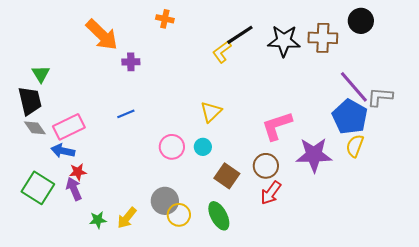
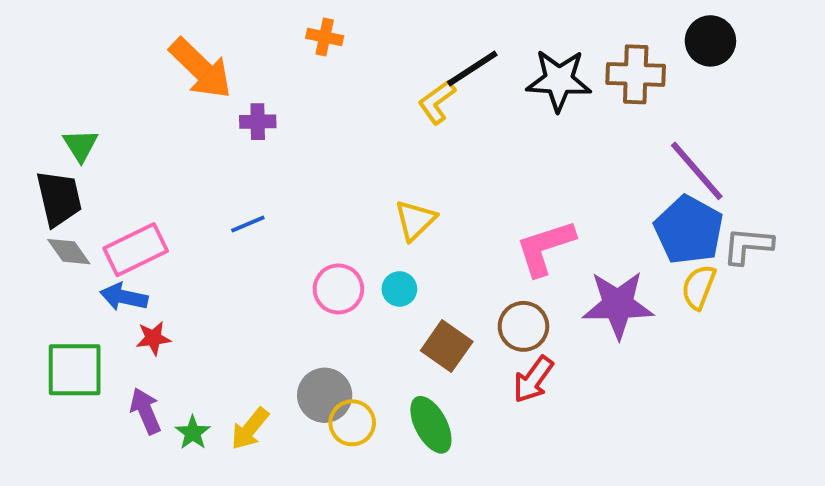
gray L-shape: (380, 97) -> (748, 246), moved
green square: (38, 188) -> (75, 370), turned -32
purple arrow: (74, 189) -> (145, 411), moved
green star: (98, 220) -> (193, 433), turned -30

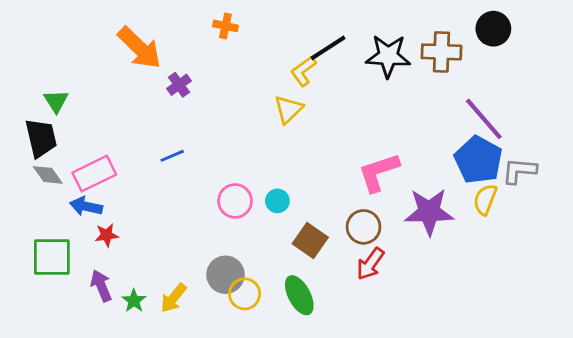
purple cross: (258, 122) -> (179, 85), turned -35
yellow triangle: (415, 220) -> (288, 109), moved

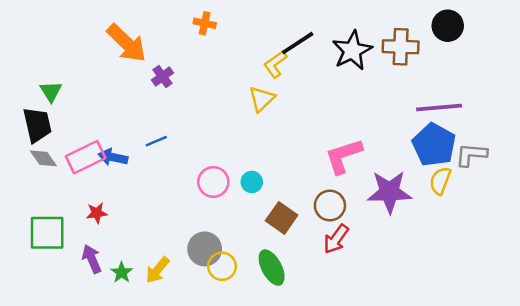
black star: (388, 56) -> (352, 50), turned -30
purple line: (484, 119) -> (439, 108), turned -54
blue arrow: (86, 206) -> (113, 157), moved

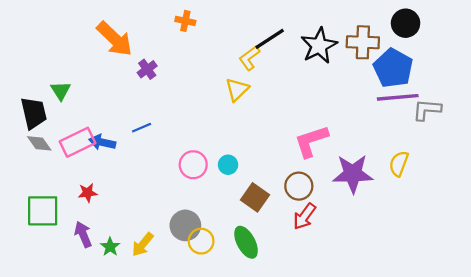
green triangle: (51, 91) -> (61, 91), moved
blue pentagon: (434, 145) -> (393, 68), moved
gray L-shape: (471, 155) -> (427, 110), moved

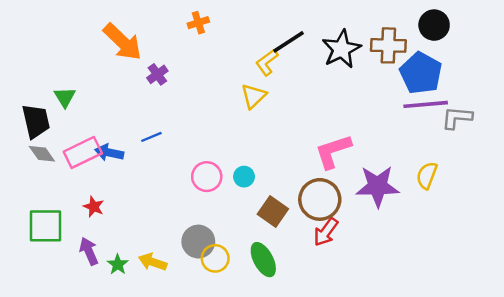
orange cross: (185, 21) -> (198, 23), turned -30
brown circle: (299, 186) -> (320, 199), size x1.4
red star: (88, 193) -> (94, 207), turned 30
yellow arrow: (143, 244) -> (153, 262), turned 70

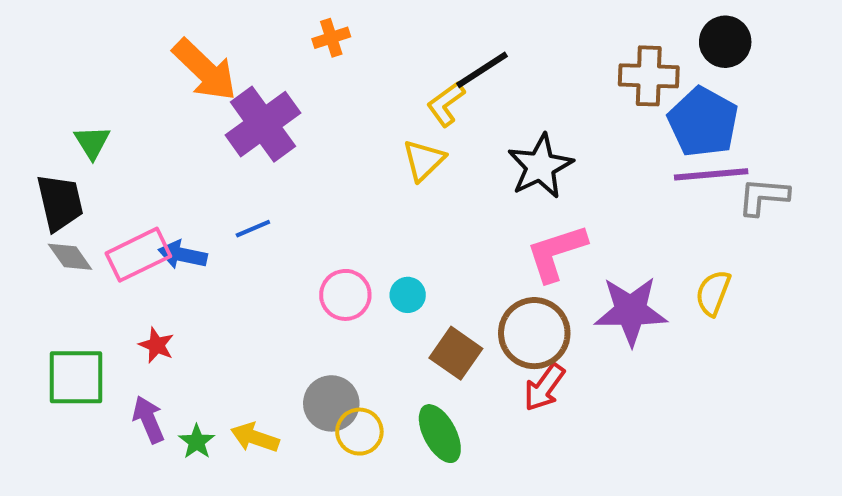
black star: (341, 49) -> (540, 166), moved
purple cross: (157, 74) -> (263, 124), size x2.0
green triangle: (65, 97) -> (92, 142), moved

